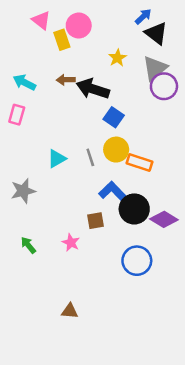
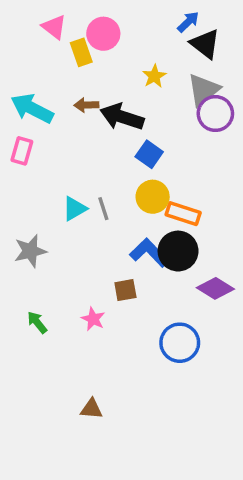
cyan arrow: (24, 82) -> (32, 108), size x1.4
gray line: (90, 157) -> (103, 209), moved
black circle: (134, 209) -> (178, 251), moved

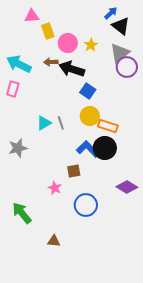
pink triangle: (54, 27) -> (32, 16), turned -42
pink circle: (103, 34) -> (68, 43), moved
purple diamond: (215, 288) -> (127, 187), moved
green arrow: (37, 322) -> (22, 213), moved, size x1.6
blue circle: (180, 343) -> (86, 205), moved

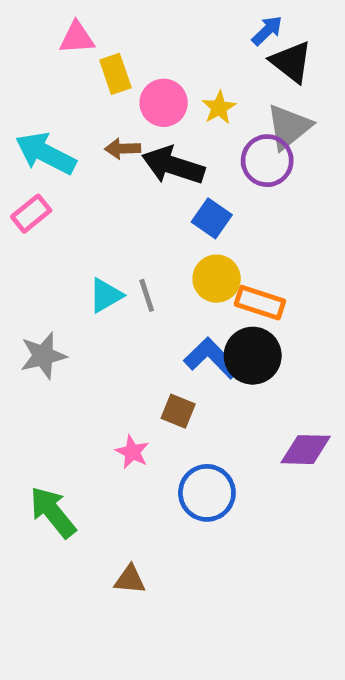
purple circle: (127, 67) -> (267, 161), moved
pink rectangle: (13, 89) -> (31, 214), turned 35
brown square: (74, 171) -> (178, 411), turned 32
purple diamond: (127, 187) -> (306, 450), turned -30

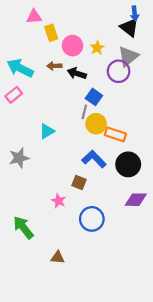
blue arrow: (267, 31) -> (135, 13), moved, turned 128
black arrow: (173, 165) -> (77, 73), size x0.7
gray line: (147, 295) -> (84, 112), moved, turned 32
black circle: (253, 356) -> (128, 164), moved

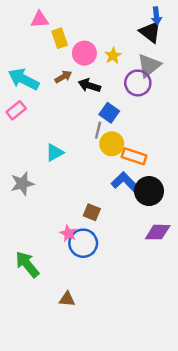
brown arrow: (54, 66) -> (63, 77), turned 152
blue L-shape: (94, 159) -> (125, 182), moved
blue circle: (92, 219) -> (83, 243), moved

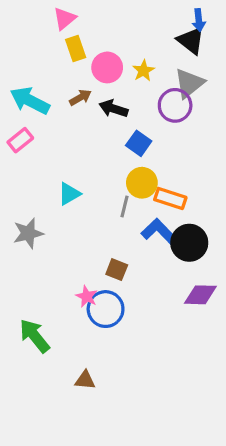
pink triangle: (40, 20) -> (65, 19), moved, turned -36
gray line: (98, 130) -> (125, 206), moved

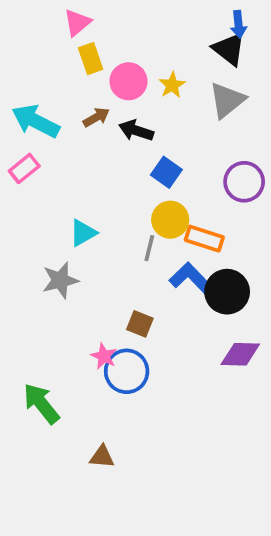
purple circle: (175, 105) -> (244, 182), moved
gray star: (28, 233) -> (60, 280), moved

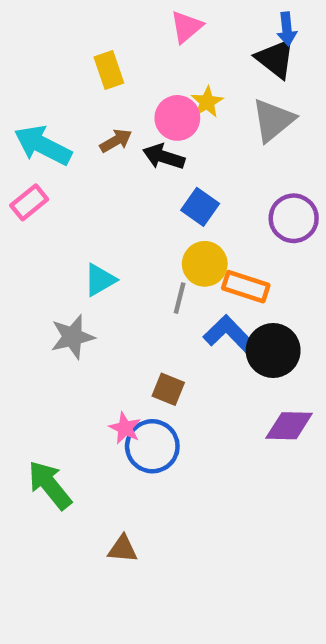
pink triangle: (77, 23) -> (186, 27), moved
pink circle: (128, 81) -> (177, 118), moved

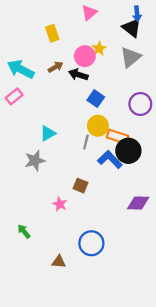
black circle: (273, 350) -> (128, 151), moved
blue circle: (152, 446) -> (91, 243), moved
green arrow: (50, 485) -> (24, 231), size x0.6

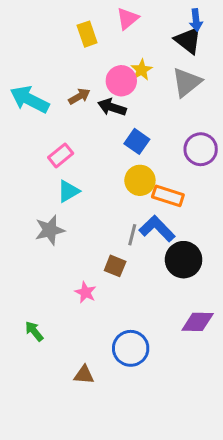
yellow rectangle: (52, 33) -> (87, 34), moved
pink rectangle: (14, 96) -> (61, 155), moved
gray line: (86, 142) -> (132, 235), moved
black circle: (128, 151) -> (184, 260), moved
purple diamond: (138, 203) -> (198, 322), moved

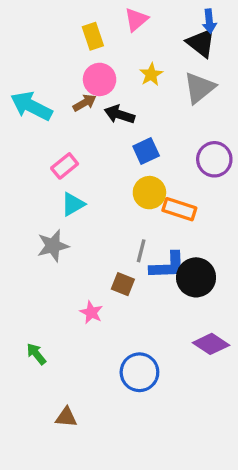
pink circle: (121, 81) -> (100, 79), moved
blue square: (137, 141) -> (146, 151), turned 30
blue L-shape: (157, 229) -> (168, 266), moved, turned 132
purple diamond: (198, 322) -> (211, 344), turned 32
brown triangle: (84, 375) -> (66, 417), moved

